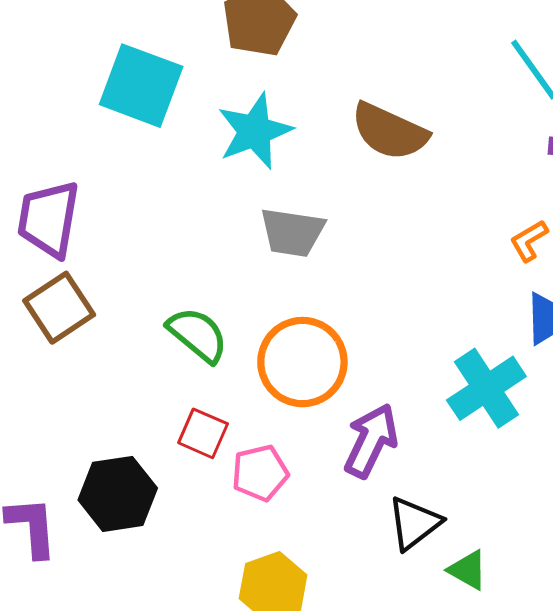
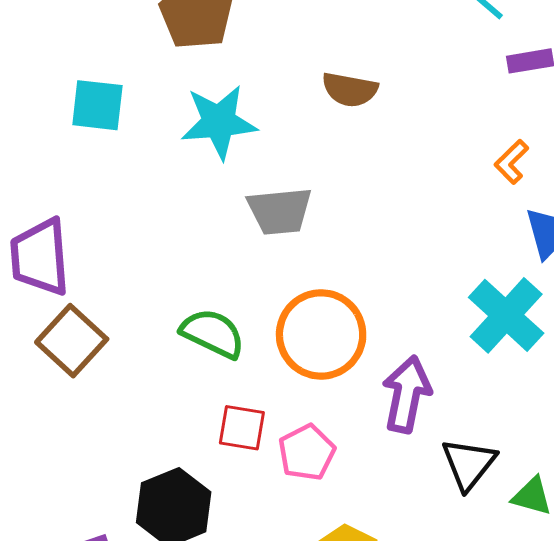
cyan square: (141, 86) -> (97, 105), size x0.7
cyan star: (255, 131) -> (219, 122), turned 30
brown semicircle: (389, 132) -> (350, 90), size x0.7

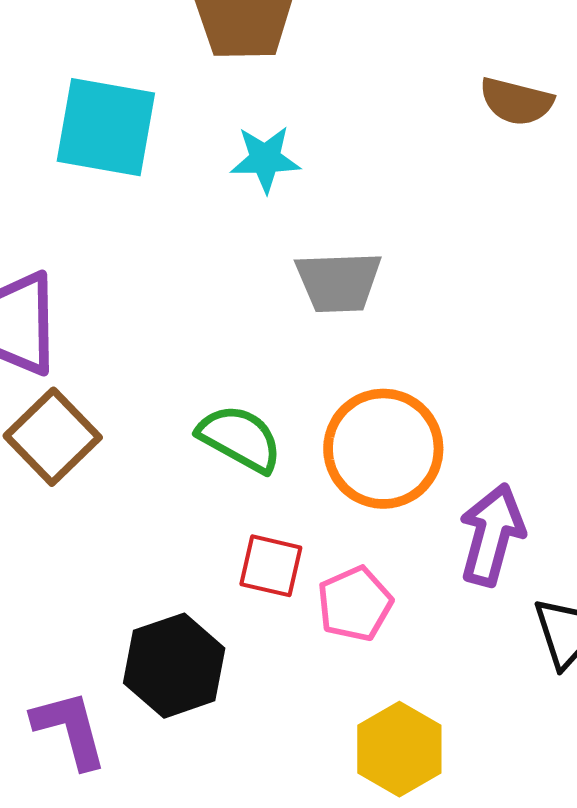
brown semicircle: (350, 90) -> (516, 101), moved
cyan square: (97, 105) -> (106, 127), size x1.4
cyan star: (219, 122) -> (265, 159), size x0.7

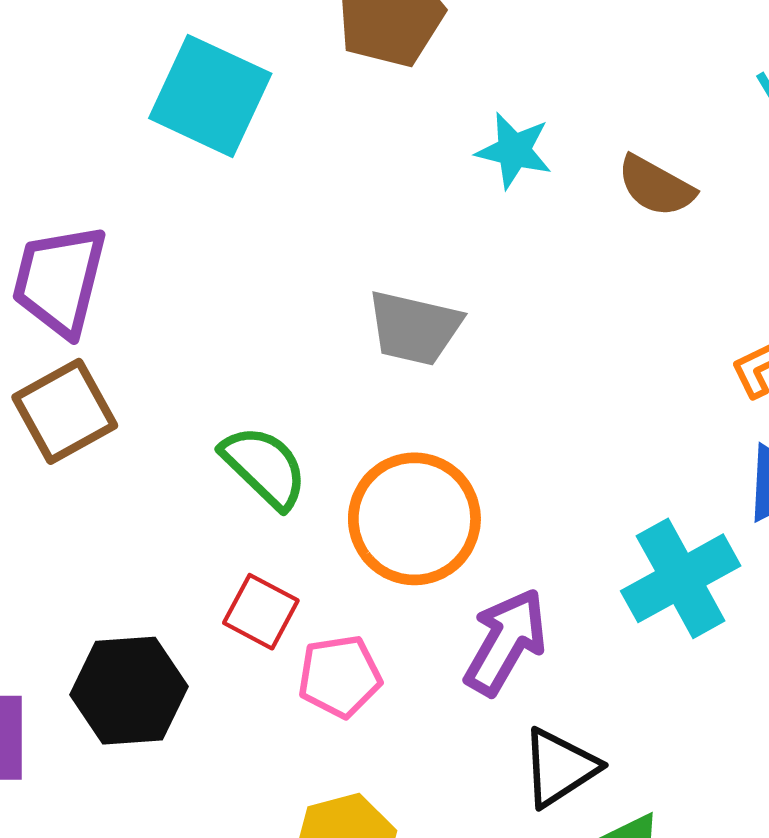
cyan star: (265, 159) -> (514, 151), moved

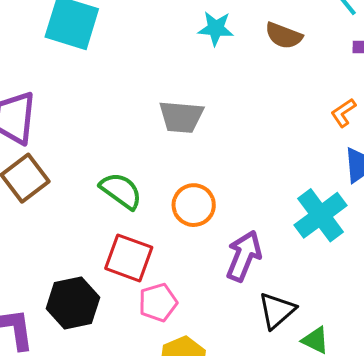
orange circle: (414, 519) -> (194, 205), size x0.7
red square: (261, 612) -> (129, 258), size x1.4
pink pentagon: (340, 676) -> (158, 302), moved

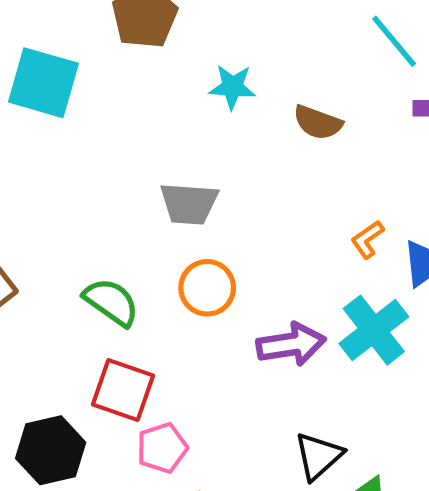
brown semicircle: (284, 36) -> (318, 123), moved
orange L-shape: (343, 113) -> (367, 239), moved
orange circle: (194, 205) -> (207, 288), moved
purple arrow: (244, 256) -> (291, 344), moved, turned 60

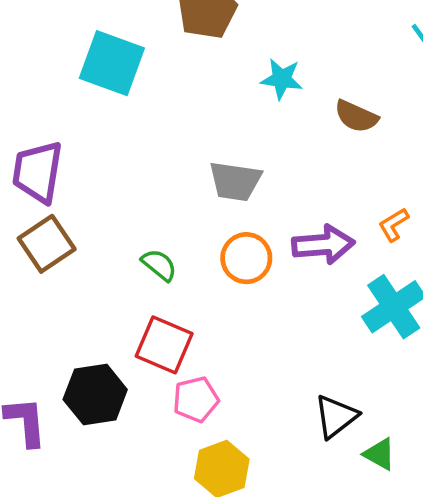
green semicircle: (111, 302) -> (159, 265), size x0.7
purple arrow: (291, 344) -> (323, 245), moved

